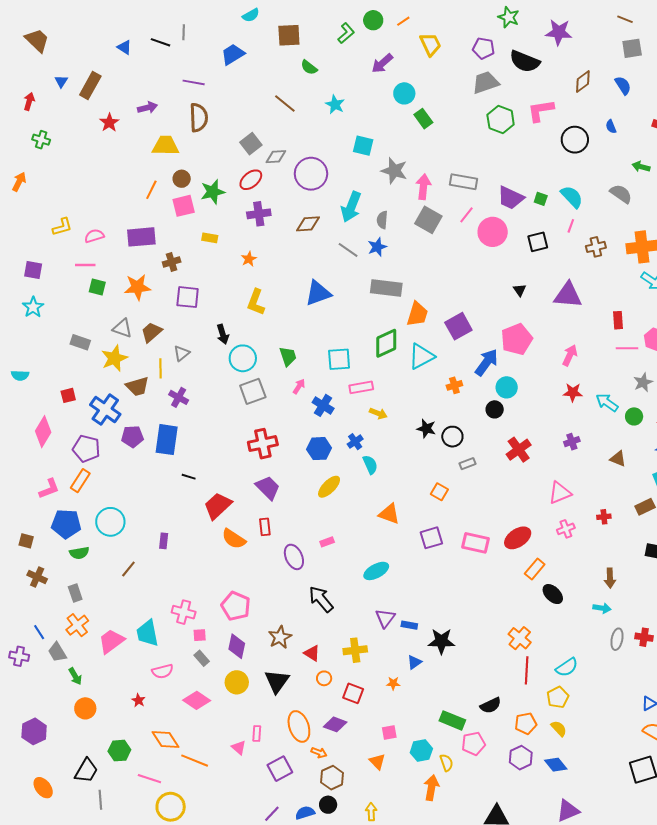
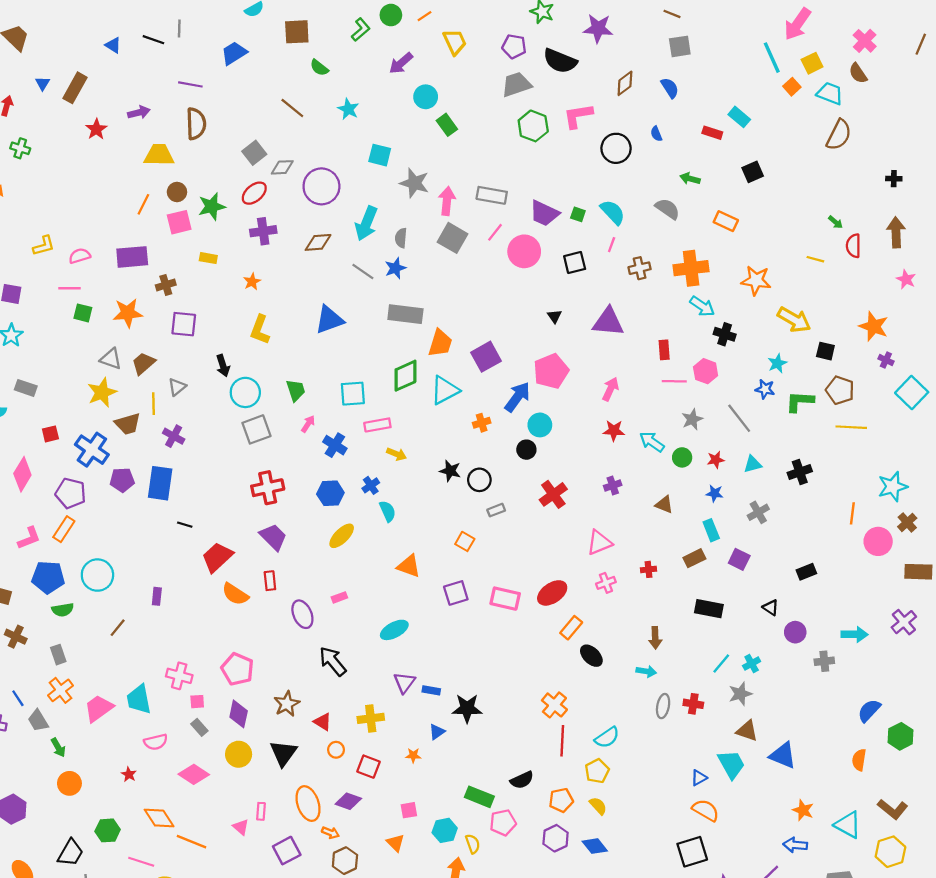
gray rectangle: (80, 342) -> (26, 388), moved

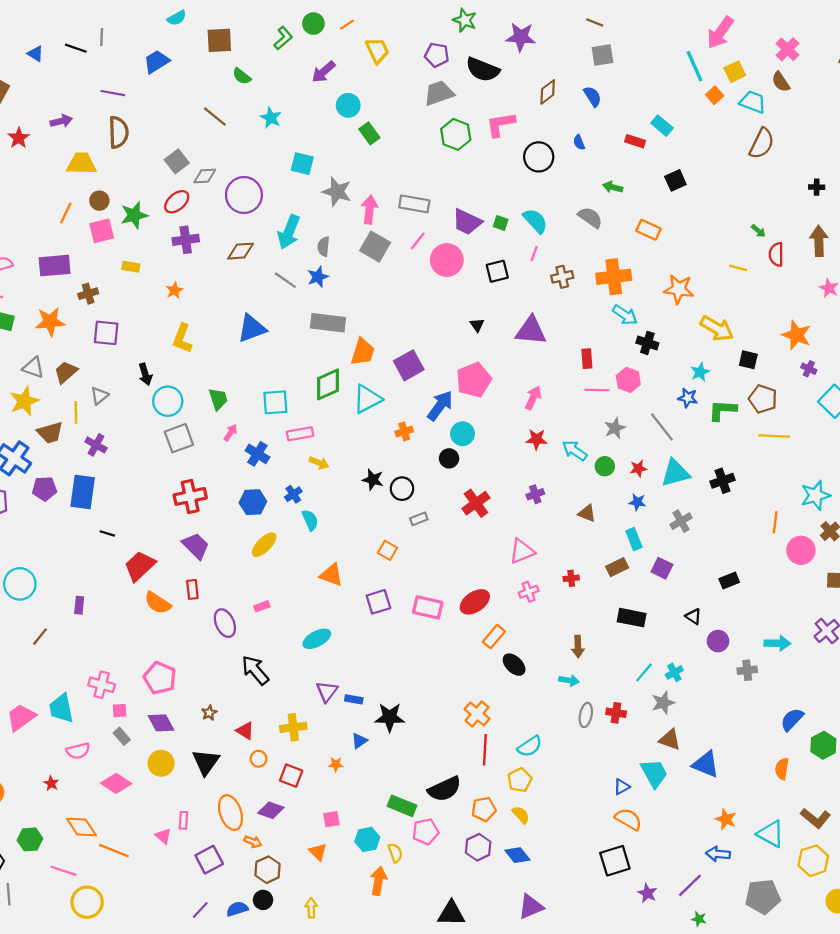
cyan triangle: (753, 464) -> (675, 473), size x1.6
brown star: (287, 704) -> (209, 713), size x0.6
purple diamond: (239, 714) -> (161, 723), turned -40
black semicircle: (522, 780) -> (445, 789), size x1.4

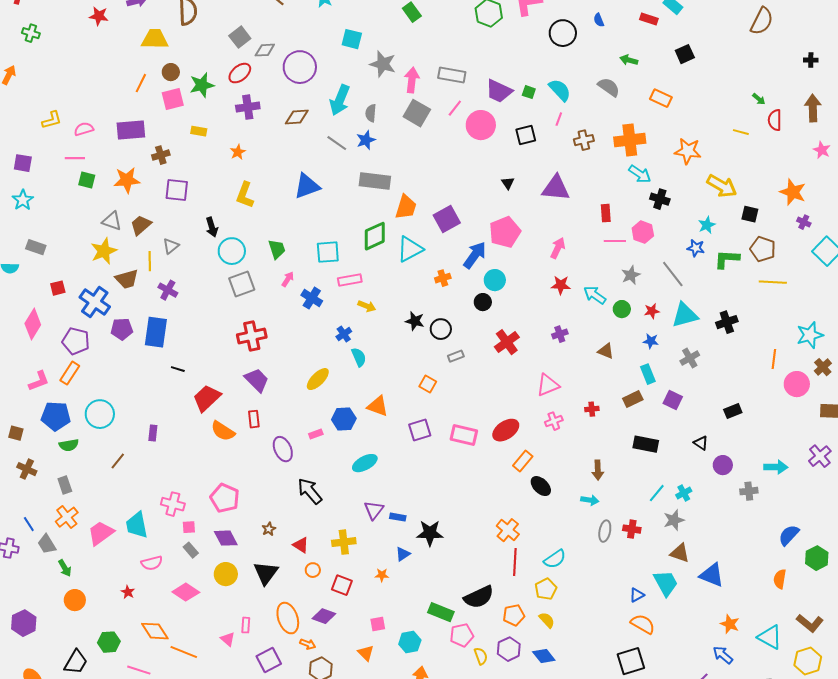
red star: (19, 138) -> (99, 16), turned -30
blue hexagon: (253, 502) -> (344, 419), moved
yellow semicircle: (395, 853) -> (481, 656), moved
blue arrow: (718, 854) -> (723, 655), turned 35

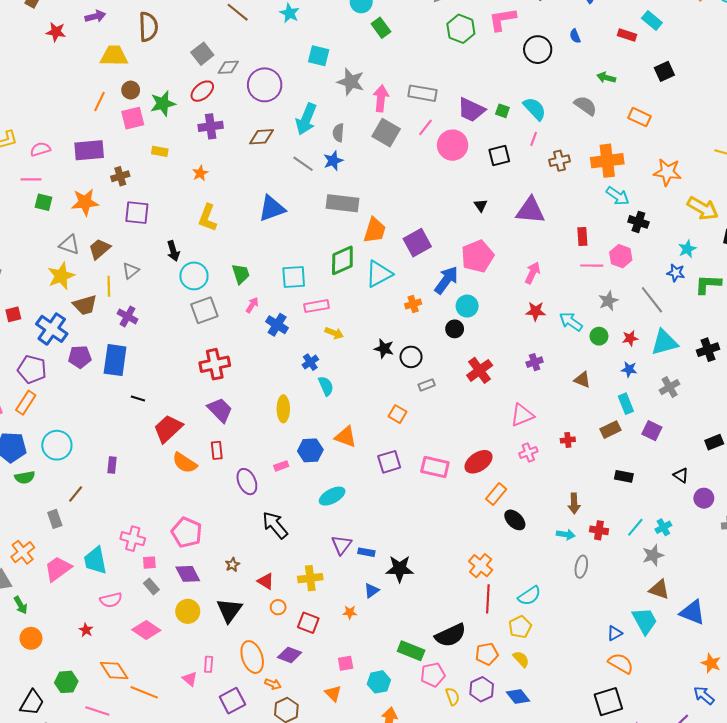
yellow ellipse: (318, 379) -> (283, 409), turned -45
black rectangle: (646, 444) -> (624, 476), size x0.7
gray rectangle: (65, 485) -> (55, 519), moved
red cross: (632, 529) -> (599, 530), moved

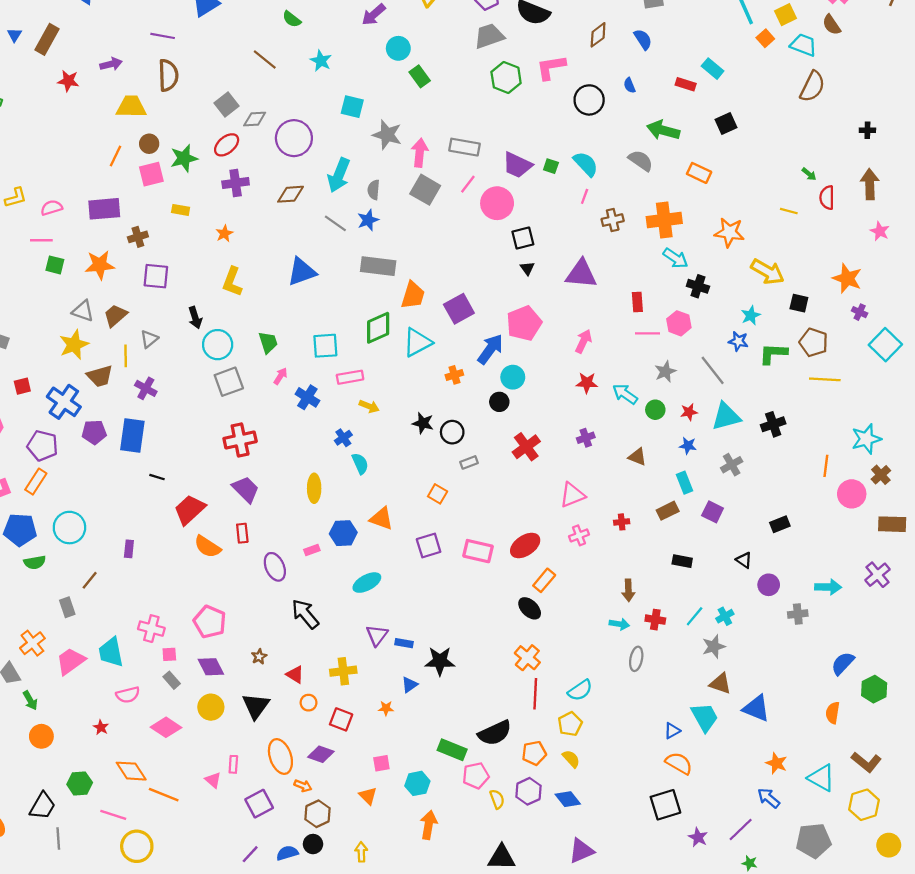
green arrow: (606, 78) -> (663, 130), size x1.6
black square: (499, 155) -> (523, 238), moved
black ellipse: (515, 520) -> (530, 608), moved

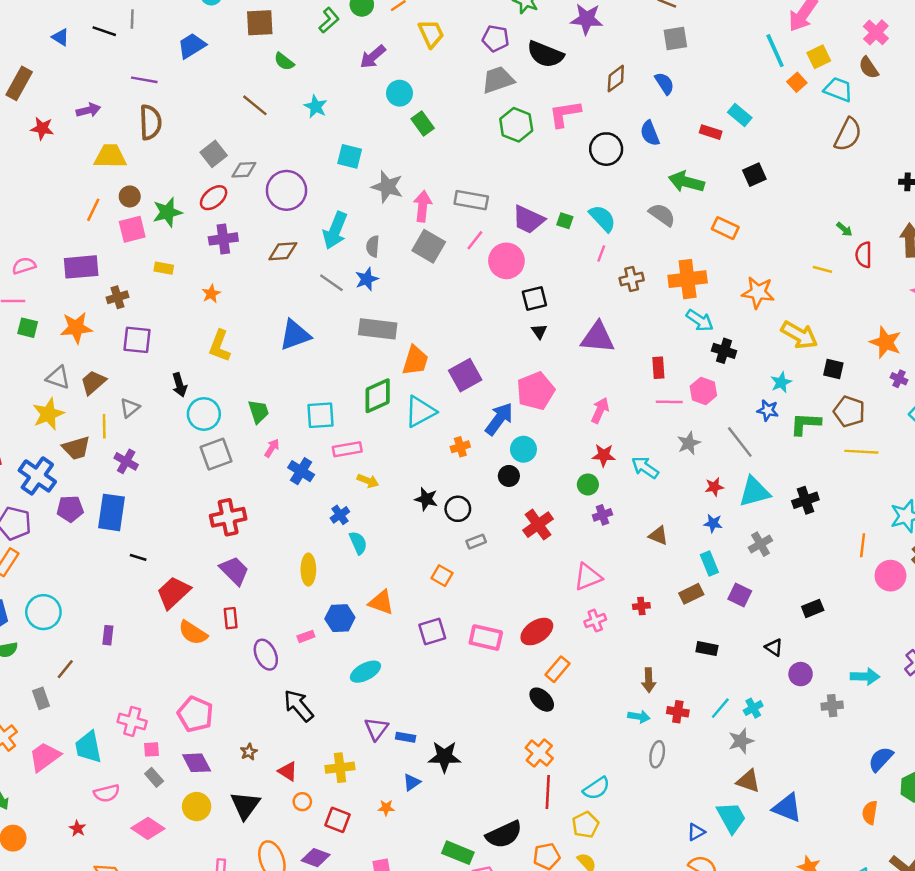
blue semicircle: (629, 85) -> (650, 133), size x1.5
green circle: (655, 410) -> (588, 484), moved

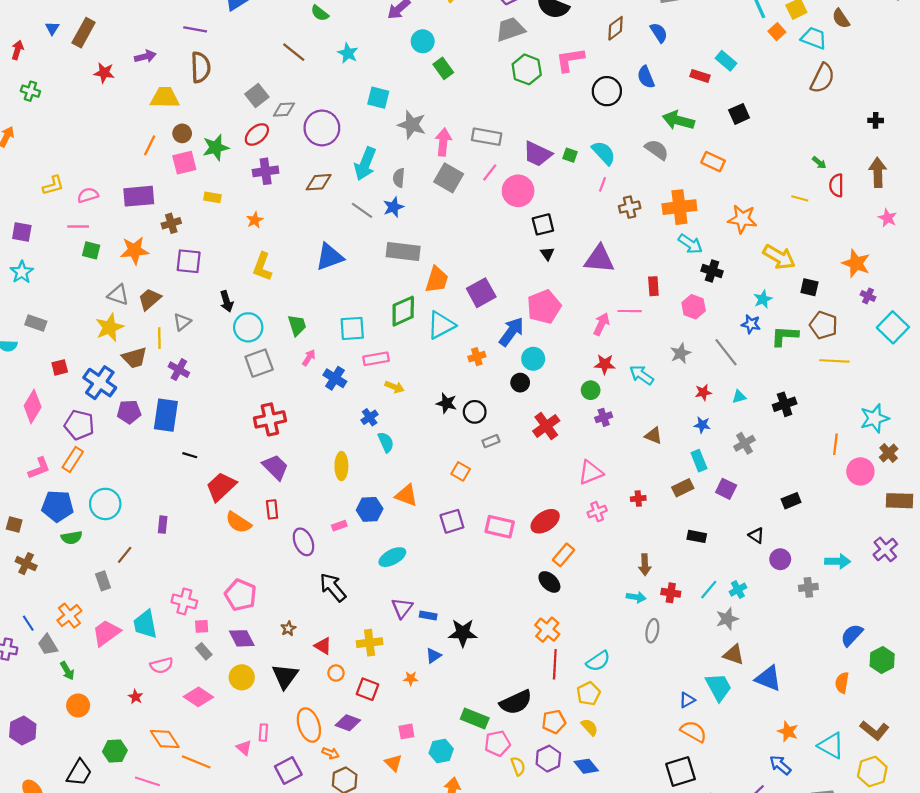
pink line: (669, 402) -> (630, 311), moved
cyan triangle: (754, 492) -> (739, 397), size x0.5

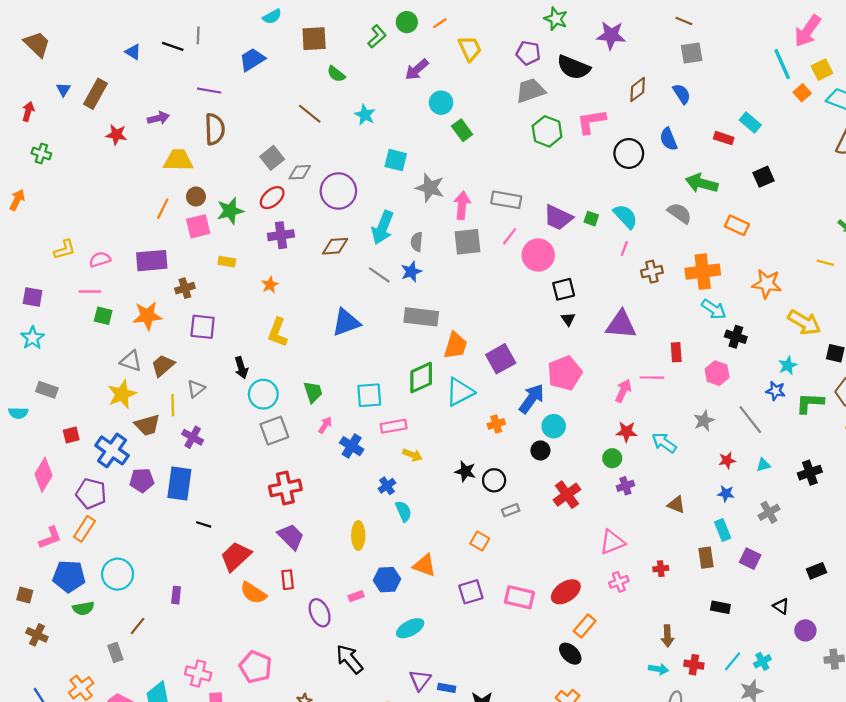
gray square: (449, 178) -> (468, 242), turned -36
brown rectangle: (683, 488) -> (706, 558), turned -72

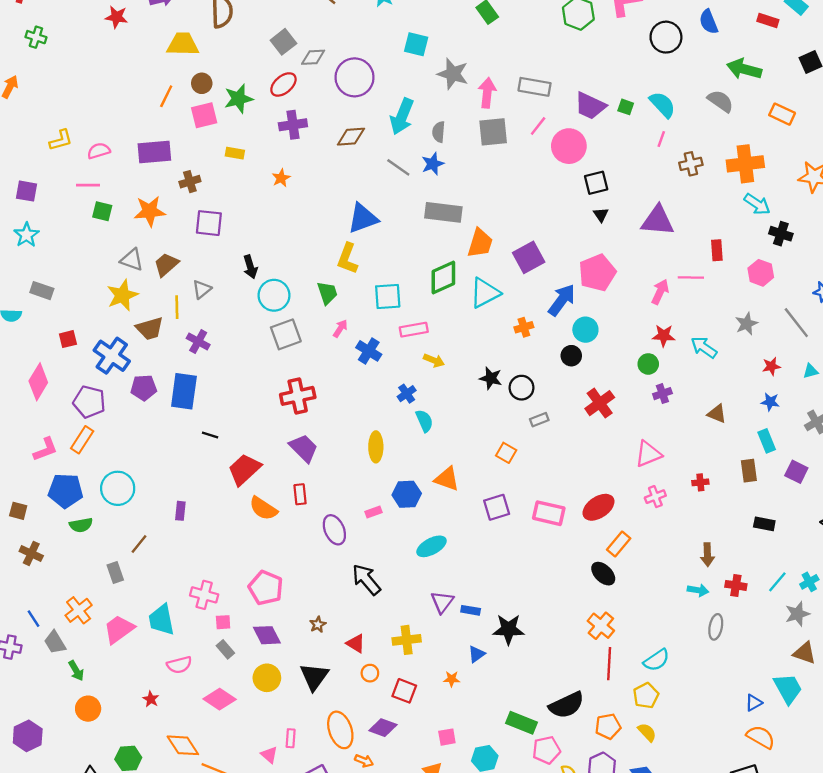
yellow L-shape: (278, 332) -> (347, 259), moved

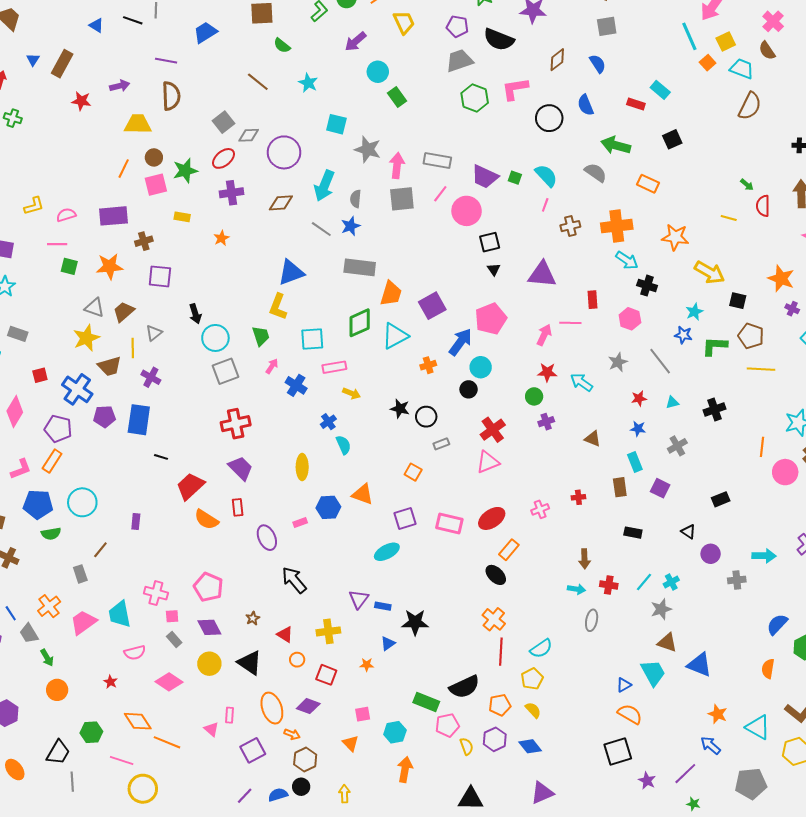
pink triangle: (648, 454) -> (488, 462), moved
cyan ellipse: (432, 546) -> (387, 552), moved
black triangle: (314, 677) -> (250, 663), turned -32

